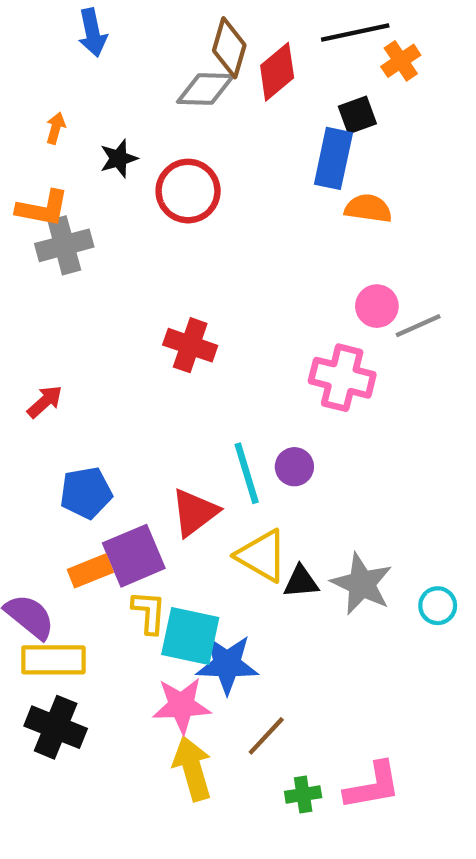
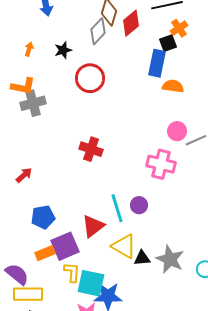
orange cross: (401, 61) -> (179, 28), moved
gray diamond: (205, 89) -> (98, 31), turned -48
black star: (119, 158) -> (63, 50), moved

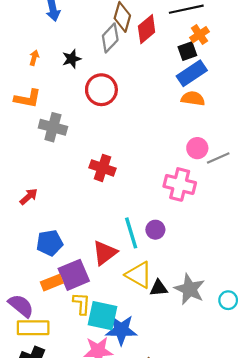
blue rectangle: (157, 63) -> (192, 73), moved, turned 44
gray cross: (33, 103) -> (53, 127), moved, turned 30

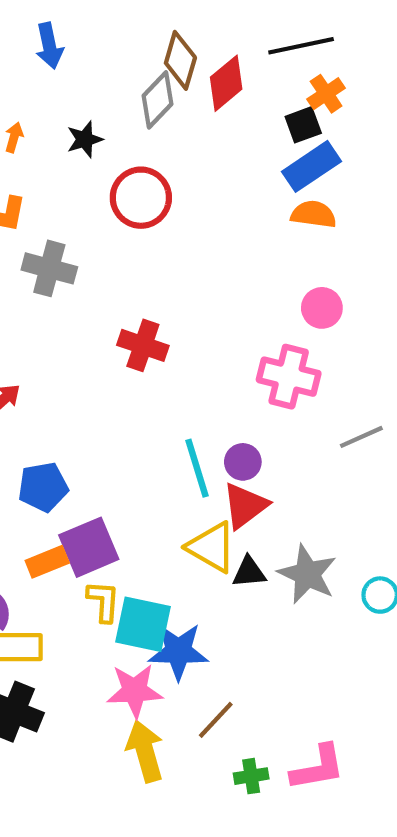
gray line: (218, 158) -> (361, 437), moved
red triangle: (105, 253) -> (245, 506), moved

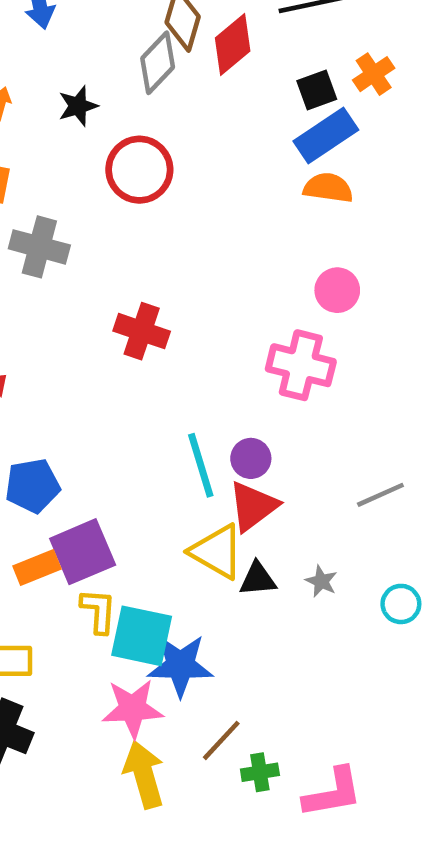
orange cross: (326, 94) -> (374, 74), moved
gray line: (361, 437) -> (380, 495), moved
gray star: (307, 574) -> (321, 581), size x0.5
green cross: (251, 776) -> (260, 772), moved

